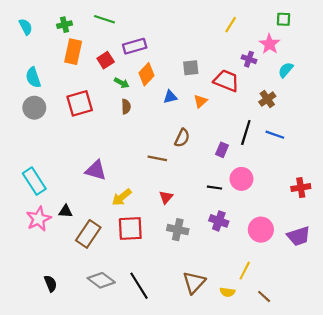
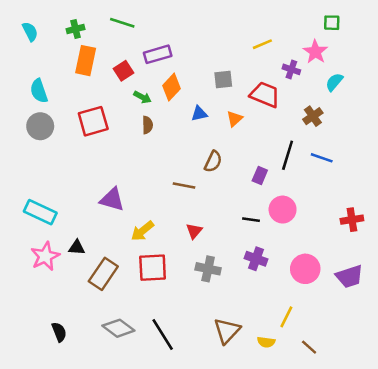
yellow line: (231, 25) -> (262, 44), moved, turned 35
cyan rectangle: (34, 181) -> (40, 212), turned -32

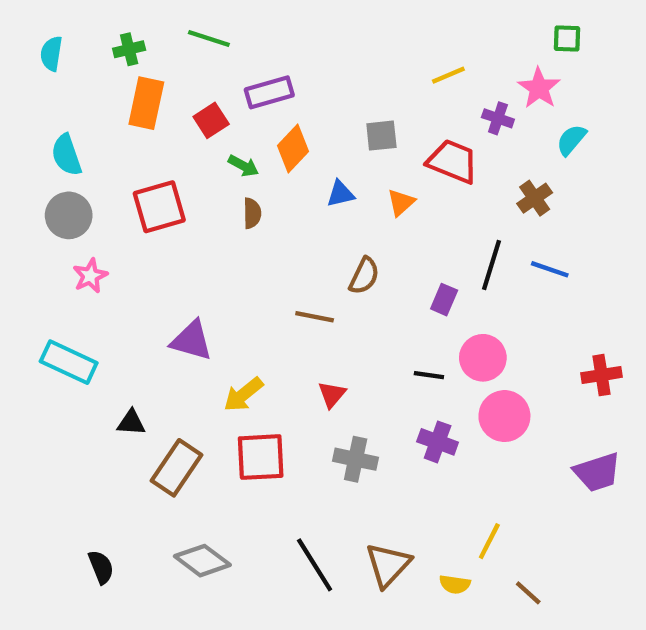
cyan semicircle: (30, 32) -> (51, 54), turned -144
pink star: (45, 256) -> (90, 276), moved, size x0.7
pink circle: (305, 269) -> (504, 416), moved
black line: (163, 334) -> (315, 565), moved

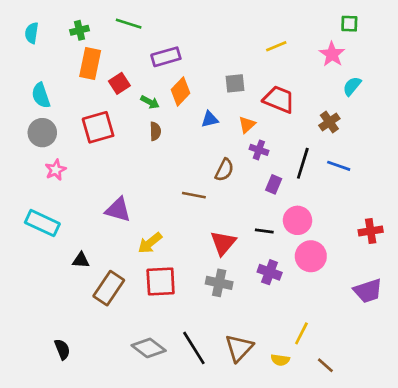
purple cross: (498, 118) -> (259, 150), moved
red square: (211, 120) -> (119, 83), moved
red triangle: (332, 394) -> (223, 243), moved, size x1.5
gray diamond: (202, 561) -> (149, 348), moved

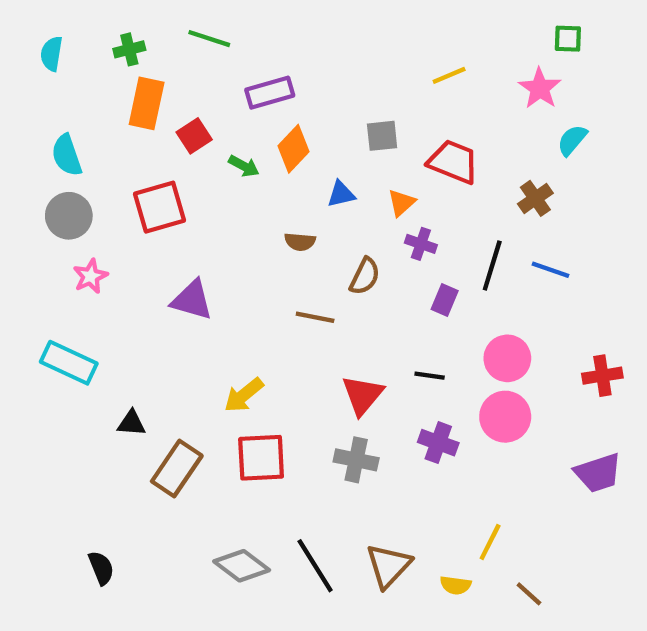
brown semicircle: (155, 131) -> (300, 242), moved, turned 96
purple triangle: (118, 210) -> (192, 300), moved
pink circle: (298, 220) -> (507, 358), moved

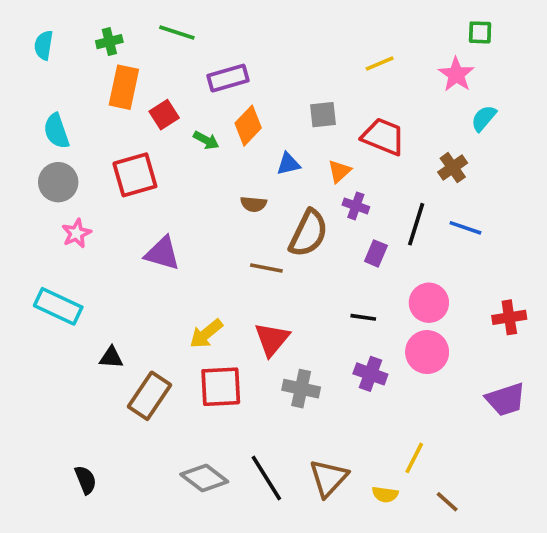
brown semicircle: (365, 276) -> (308, 233), size x1.5
red triangle: (363, 395) -> (272, 339), moved

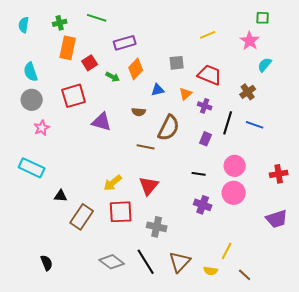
purple cross: (356, 206) -> (205, 106), moved
purple triangle: (162, 253) -> (102, 122), moved
gray cross: (301, 389) -> (157, 227), moved

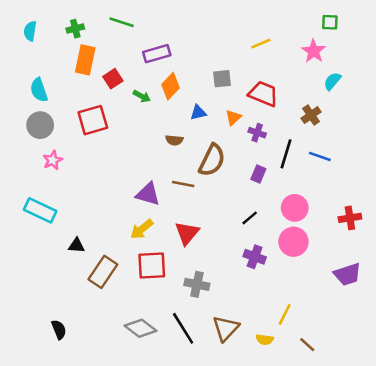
purple triangle: (102, 122) -> (148, 194), moved
black line: (199, 174) -> (250, 218), turned -48

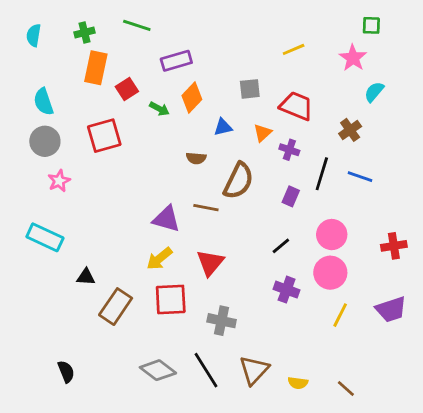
yellow line: (285, 314) -> (340, 315), moved

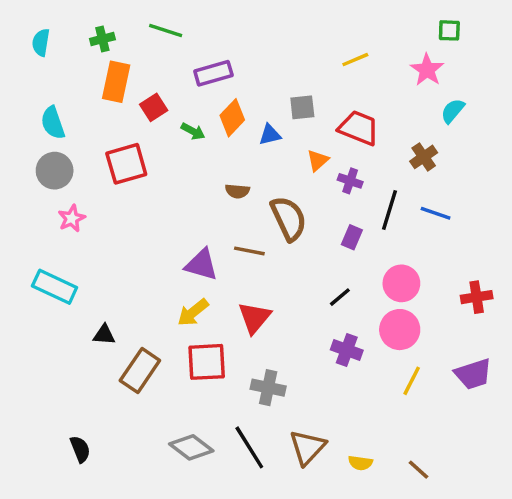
blue triangle: (223, 127) -> (270, 135), moved
brown semicircle: (238, 181) -> (289, 218), turned -51

